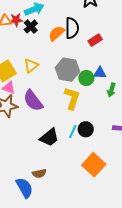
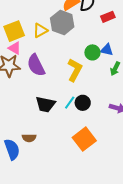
gray hexagon: (68, 70) -> (62, 22), moved
black trapezoid: (49, 137) -> (45, 104), turned 40

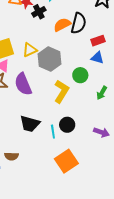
gray hexagon: (62, 22) -> (49, 59), moved
blue triangle: (107, 50) -> (97, 58), moved
cyan line: (70, 103) -> (53, 132), moved, turned -48

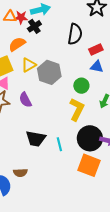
orange semicircle: (62, 25) -> (17, 44), moved
purple semicircle: (23, 84) -> (25, 100), size x0.7
yellow L-shape: (61, 91) -> (77, 109), moved
black circle: (67, 125) -> (90, 138), moved, size x1.6
orange square: (66, 161) -> (89, 165), moved, turned -30

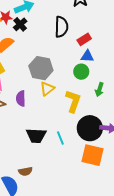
yellow triangle: (29, 65) -> (47, 89), moved
green circle: (81, 86) -> (81, 72), moved
purple semicircle: (25, 100) -> (21, 98), turned 35

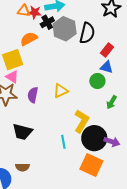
red rectangle: (84, 39) -> (107, 50), turned -32
gray hexagon: (41, 68) -> (65, 29), moved
yellow L-shape: (73, 101) -> (82, 121), moved
black trapezoid: (36, 136) -> (22, 132), moved

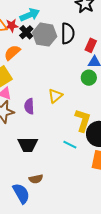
cyan line: (63, 142) -> (70, 145), turned -40

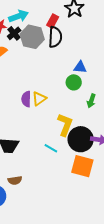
red rectangle: (91, 45) -> (53, 21), moved
purple semicircle: (29, 106) -> (26, 99), moved

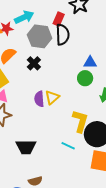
black cross: (14, 33) -> (34, 63), moved

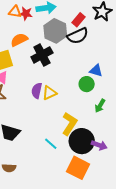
black semicircle: (63, 35) -> (78, 36), turned 50
black cross: (34, 63) -> (42, 55), size x1.5

